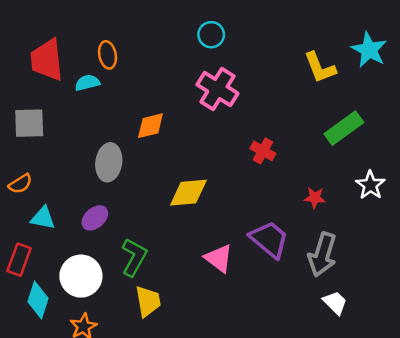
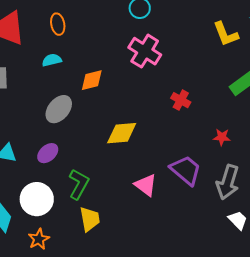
cyan semicircle: (87, 83) -> (52, 60), moved
gray ellipse: (109, 162) -> (59, 109), turned 32

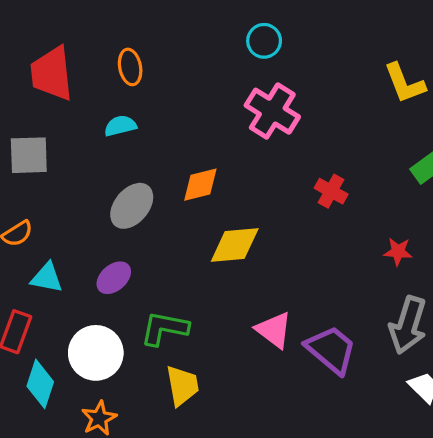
orange diamond: (92, 80) -> (200, 185), moved
purple trapezoid: (186, 170) -> (331, 350), moved
green L-shape: (79, 184) -> (164, 328), turned -108

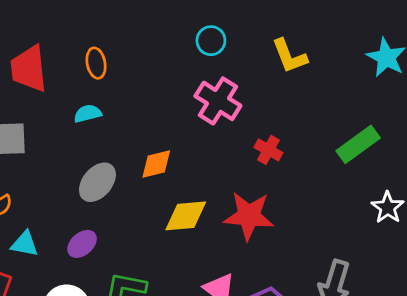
yellow L-shape: (405, 83) -> (289, 56), moved
red cross: (331, 191) -> (268, 150), moved
red star: (398, 252) -> (249, 216), moved, size x2.0

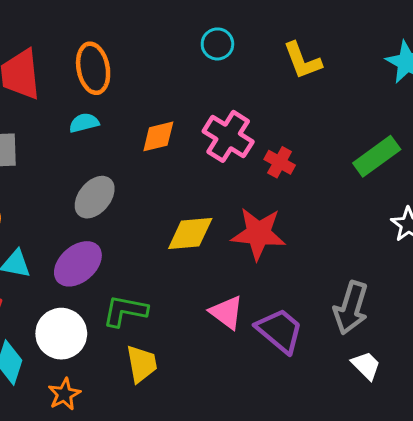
orange ellipse: (96, 63) -> (93, 68), size x1.5
pink cross: (218, 101) -> (228, 136), moved
orange diamond: (156, 164) -> (158, 136), moved
purple ellipse: (82, 244) -> (78, 264), size x1.5

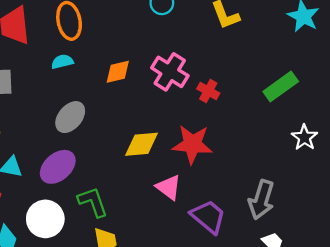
green L-shape: (125, 311) -> (93, 202), turned 60
pink triangle: (227, 312) -> (169, 187), moved

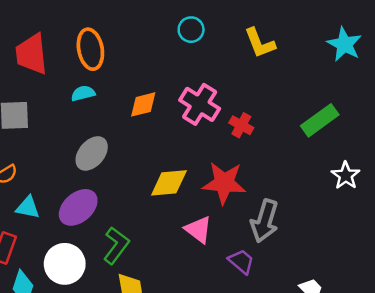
gray arrow: (261, 200) -> (265, 221), moved
green L-shape: (93, 202) -> (116, 245), turned 56
purple trapezoid: (208, 217) -> (241, 261), size x0.7

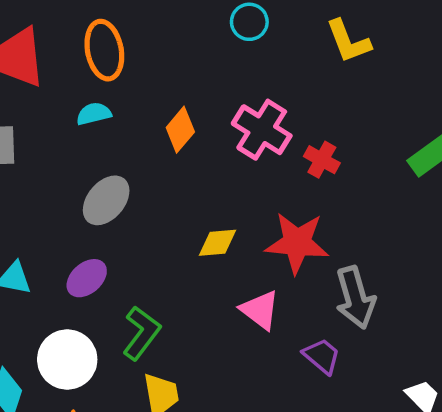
orange diamond: (143, 104) -> (180, 130), turned -36
yellow diamond: (169, 183) -> (217, 243), size x0.7
purple ellipse: (78, 207) -> (87, 278), size x0.7
gray arrow: (265, 221) -> (355, 298), turned -33

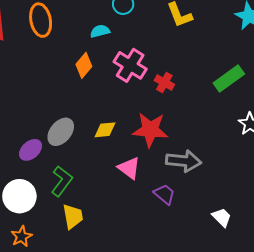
cyan semicircle: (94, 114) -> (100, 31), moved
gray ellipse: (106, 200) -> (61, 132), moved
gray arrow: (355, 298) -> (183, 161), turned -68

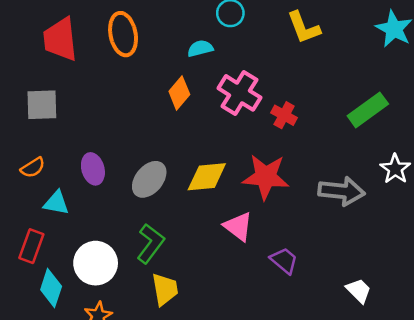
yellow diamond: (105, 130) -> (207, 177), size x1.4
purple ellipse: (31, 150) -> (93, 169), moved, turned -65
gray arrow: (183, 161) -> (342, 191), moved

